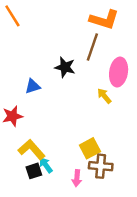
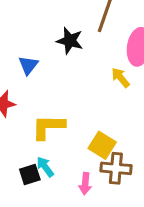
blue triangle: (33, 86) -> (28, 65), turned -35
yellow square: (90, 148) -> (102, 145), turned -30
yellow L-shape: (32, 150) -> (48, 127), moved, turned -48

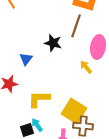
yellow square: (102, 145) -> (74, 111), size x1.4

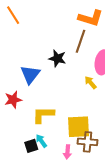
blue triangle: (26, 59) -> (30, 74), size x1.5
yellow square: (74, 111) -> (78, 127), turned -35

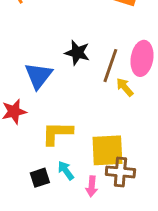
brown line: (80, 41) -> (110, 66), moved
cyan arrow: (41, 141) -> (66, 171), moved

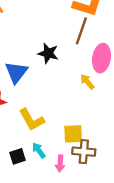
brown line: (110, 66) -> (81, 31), moved
yellow L-shape: (57, 133) -> (32, 120), turned -120
yellow square: (107, 150) -> (73, 134), size x0.7

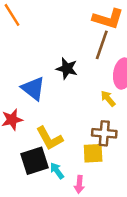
blue triangle: (16, 72) -> (33, 88), turned -30
brown cross: (84, 152) -> (104, 133), moved
black square: (17, 156) -> (34, 161), moved, size x1.6

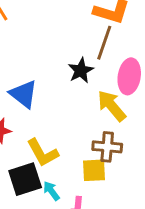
black star: (67, 69) -> (81, 71), moved, turned 30
yellow arrow: (108, 98) -> (112, 106), size x1.6

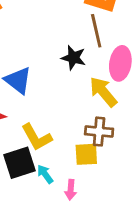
brown line: (104, 43) -> (96, 31), turned -32
black star: (81, 71) -> (73, 58), turned -30

